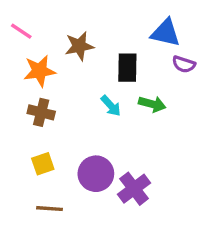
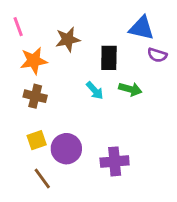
pink line: (21, 31) -> (18, 27), turned 36
purple circle: (96, 174) -> (66, 149), moved
purple cross: (134, 189) -> (115, 161), turned 32
brown line: (49, 209) -> (42, 178), turned 50

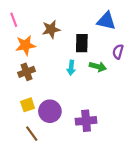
purple semicircle: (157, 55) -> (118, 52), moved, turned 88
cyan arrow: (95, 90) -> (71, 68), turned 48
brown cross: (35, 96) -> (27, 72), turned -35

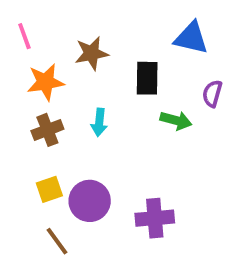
cyan arrow: (71, 68) -> (99, 122), moved

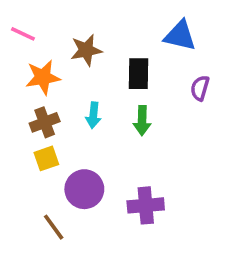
pink line: (24, 36) -> (23, 34), turned -45
green arrow: (176, 120) -> (142, 121), moved, turned 76
yellow square: (49, 189) -> (46, 158), moved

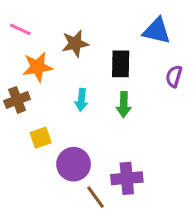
brown cross: (45, 122) -> (17, 100), moved
brown line: (54, 227) -> (95, 197), moved

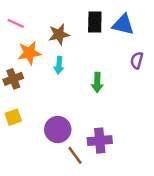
black rectangle: (121, 64) -> (95, 22), moved
cyan arrow: (81, 100) -> (59, 65), moved
yellow square: (41, 138) -> (13, 117), moved

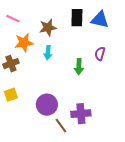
purple semicircle: (137, 60) -> (100, 54), moved

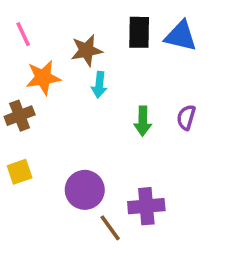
pink line: (13, 19) -> (23, 34), turned 40
cyan arrow: (48, 53) -> (99, 85), moved
purple semicircle: (100, 54) -> (186, 117), moved

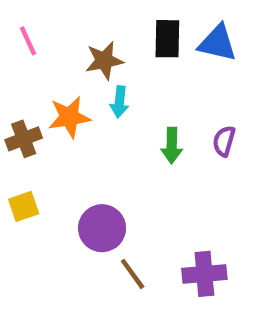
orange star: (43, 78) -> (69, 117), moved
purple cross: (146, 206) -> (204, 274), moved

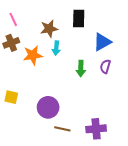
blue triangle: (217, 43) -> (102, 42), moved, turned -42
brown cross: (24, 139) -> (11, 43), moved
yellow square: (24, 206) -> (11, 97), turned 32
brown line: (133, 274) -> (62, 129), turned -42

